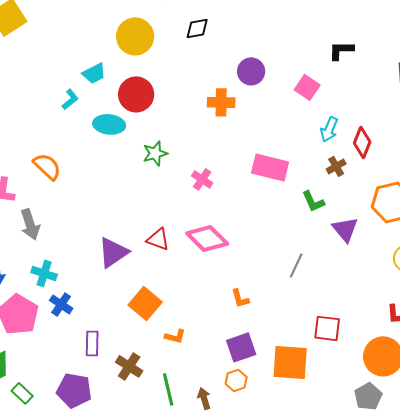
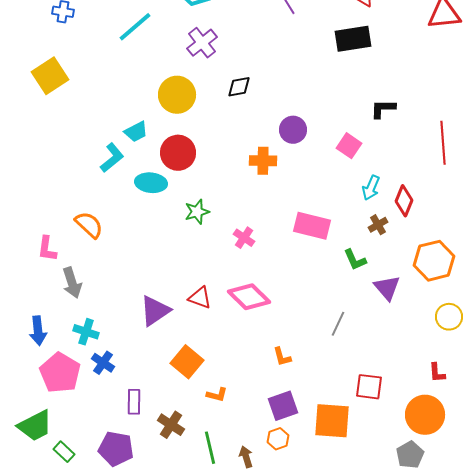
cyan L-shape: (70, 99) -> (112, 158), size x1.4

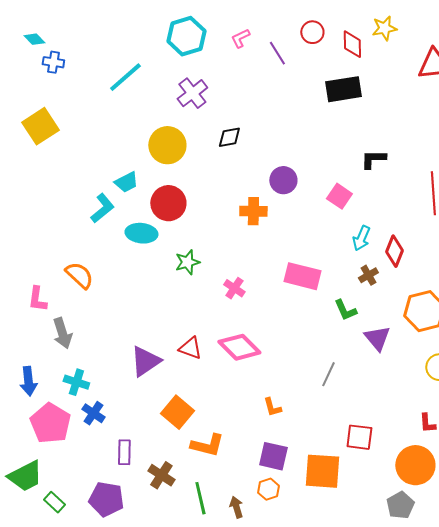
orange L-shape: (217, 395) -> (207, 445), size x1.6
purple square: (283, 406) -> (273, 456), turned 32

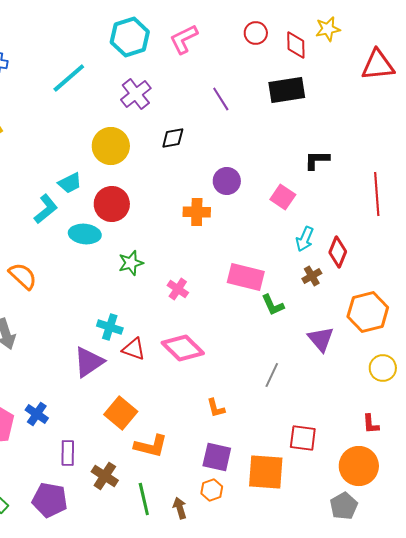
pink L-shape: (240, 38) -> (184, 39), size x1.5
purple line: (277, 53) -> (221, 99), moved
green L-shape: (345, 310) -> (273, 305), moved
cyan cross: (76, 382) -> (110, 327), moved

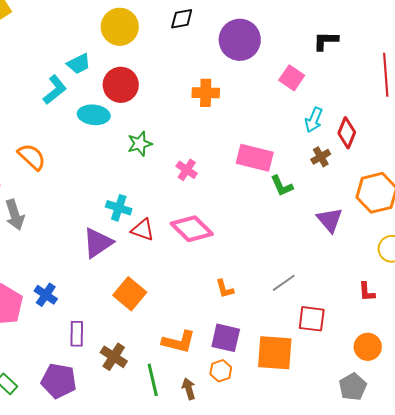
purple circle: (227, 181) -> (240, 40), moved, size x1.5
gray line: (272, 375) -> (284, 283), moved, turned 30
red L-shape: (371, 424) -> (367, 292), moved
orange L-shape: (151, 446) -> (179, 342), moved
orange circle: (359, 466) -> (368, 347), size x0.7

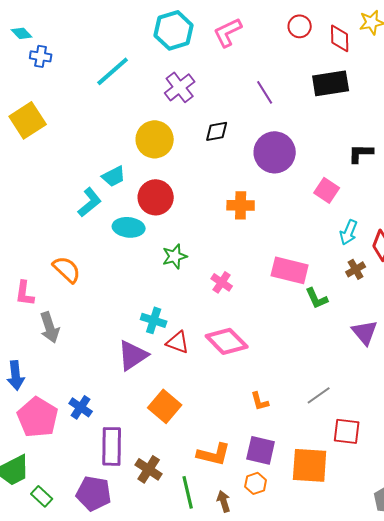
purple rectangle: (77, 334) -> (112, 446), size x1.5

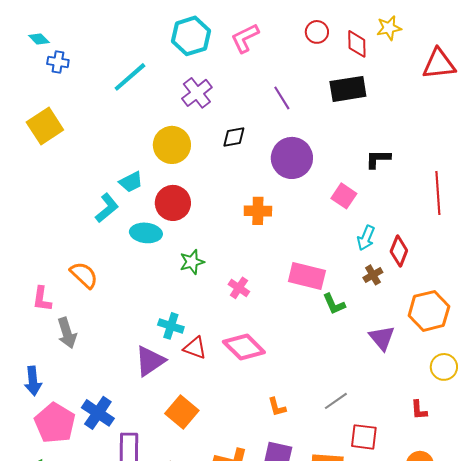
blue cross: (81, 407) -> (98, 413), size x1.4

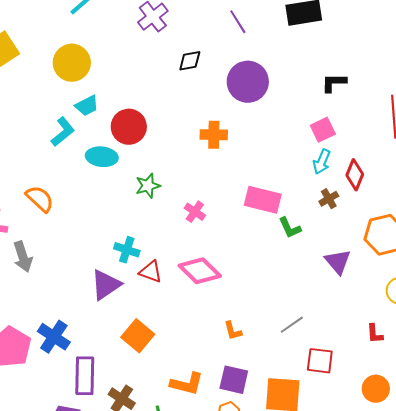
yellow circle: (172, 145) -> (72, 63), moved
pink square: (344, 196) -> (323, 130), moved, turned 30

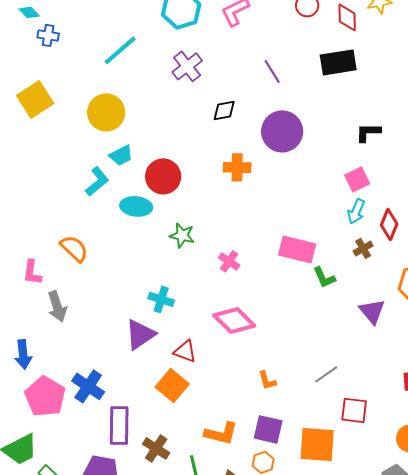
orange cross: (214, 135) -> (237, 167), moved
green star: (148, 186) -> (182, 235), turned 30
red triangle: (151, 272) -> (185, 351), moved

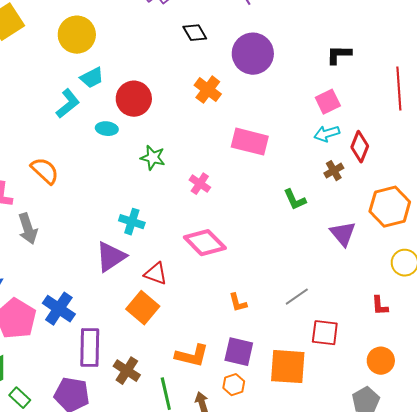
black diamond: (224, 110) -> (195, 33), turned 70
orange cross: (237, 167) -> (208, 90), turned 36
cyan ellipse: (136, 206) -> (107, 129), size x0.7
cyan arrow: (356, 211) -> (327, 134), turned 50
pink rectangle: (297, 249) -> (250, 142), moved

